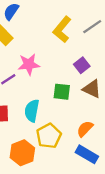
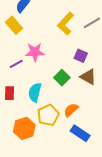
purple square: (82, 65) -> (81, 56), turned -32
green square: (62, 92) -> (62, 78), turned 35
orange semicircle: (85, 129) -> (71, 110), moved

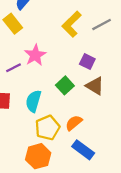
pink star: (35, 52) -> (35, 55), turned -30
orange hexagon: (24, 128) -> (38, 156), moved

